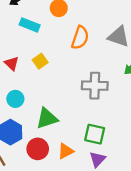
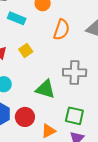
green triangle: (47, 118) -> (45, 89), moved, turned 35
red circle: (38, 149) -> (25, 117), moved

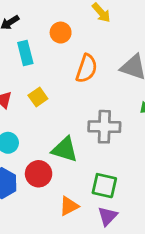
cyan rectangle: (17, 18) -> (25, 53), turned 54
red circle: (25, 117) -> (39, 174), moved

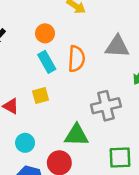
cyan rectangle: (25, 53) -> (47, 62), moved
yellow square: (38, 97) -> (41, 95), turned 35

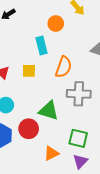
orange circle: (45, 33) -> (56, 24), moved
orange semicircle: (76, 59) -> (64, 67), moved

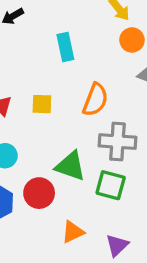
orange circle: (56, 24) -> (132, 40), moved
cyan rectangle: (42, 45) -> (65, 47), moved
green square: (78, 138) -> (111, 185), moved

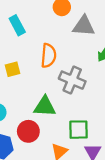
gray cross: (117, 142) -> (72, 80), turned 35
green square: (111, 185) -> (78, 130), moved

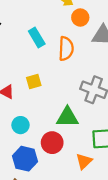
orange semicircle: (49, 56) -> (66, 49), moved

